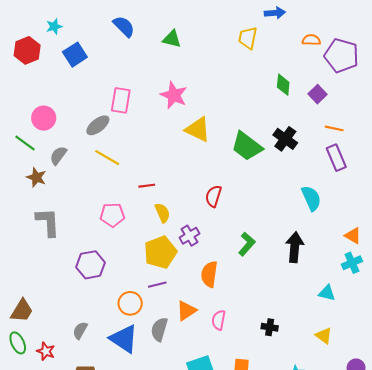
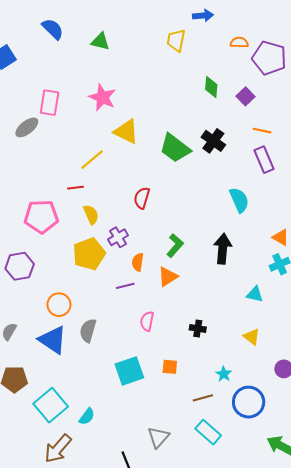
yellow line: (107, 158) -> (92, 160), moved, turned -70
pink pentagon: (112, 215) -> (41, 217), size x1.4
orange semicircle: (209, 274) -> (138, 262), moved, size x0.7
purple line: (157, 285) -> (125, 286), moved
orange triangle: (186, 311) -> (168, 277), moved

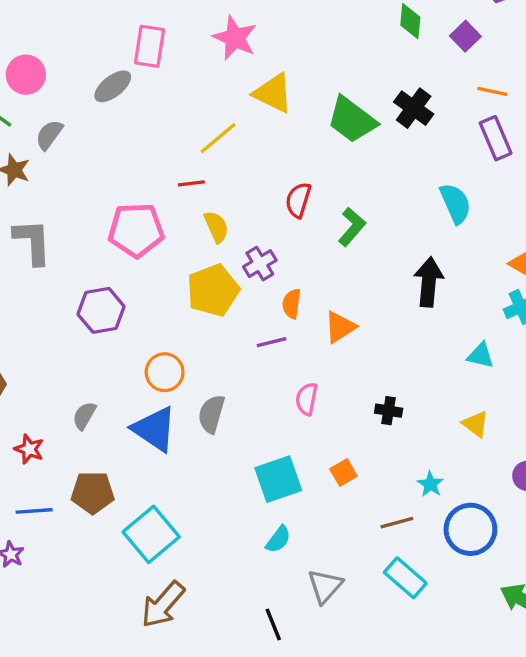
green L-shape: (175, 246) -> (352, 227), moved
orange square: (170, 367) -> (343, 472), turned -35
cyan semicircle: (87, 417) -> (278, 539), moved

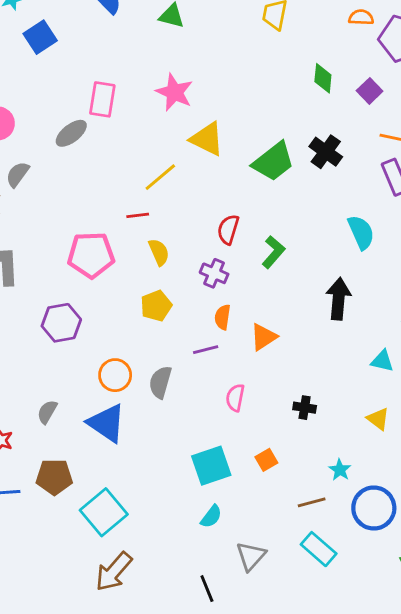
green trapezoid: (352, 120) -> (273, 162), turned -75
purple cross: (260, 264) -> (214, 273), moved, turned -36
yellow pentagon: (213, 290) -> (156, 306), size x0.7
gray semicircle: (211, 414) -> (160, 382), moved

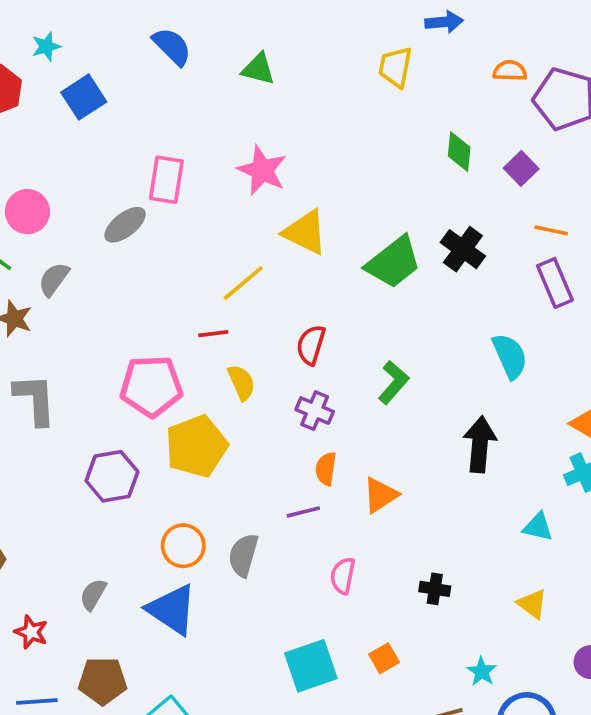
red semicircle: (228, 229) -> (311, 345), moved
yellow pentagon: (156, 306) -> (196, 446), moved, size x1.5

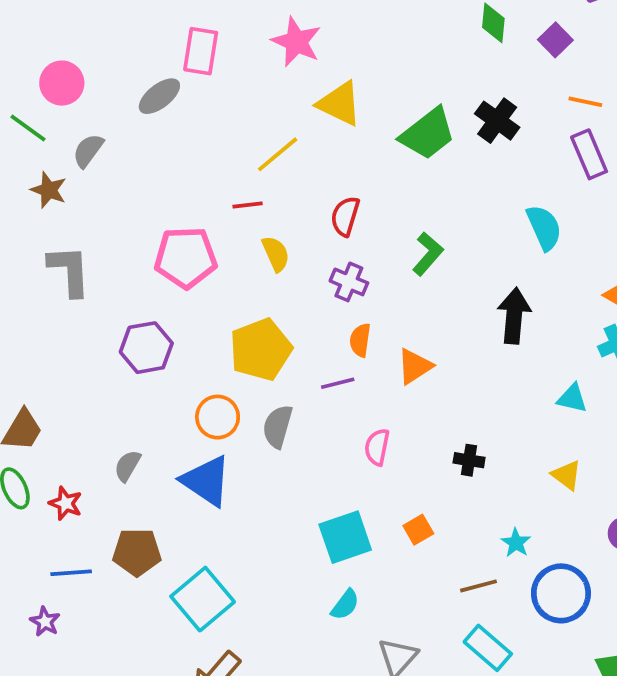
yellow pentagon: (196, 446) -> (261, 349), moved

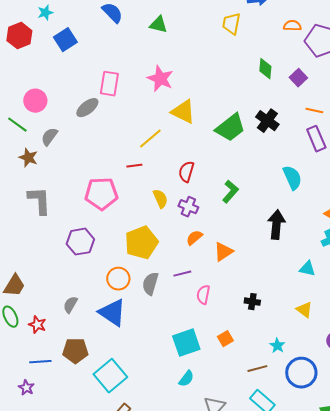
yellow semicircle: (276, 254) -> (160, 199), moved
orange semicircle: (360, 340) -> (194, 238), turned 42
purple line: (338, 383) -> (182, 274), moved

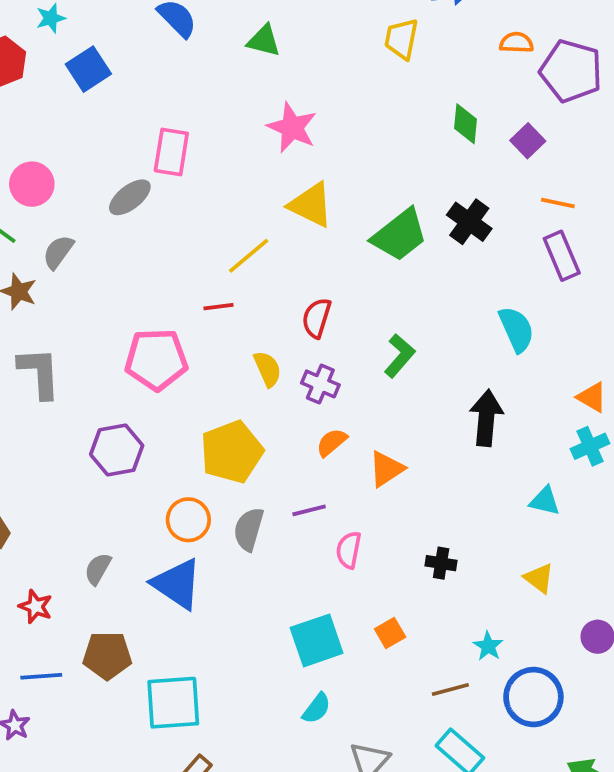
pink star: (160, 79) -> (292, 128), moved
cyan square: (110, 376) -> (173, 703), turned 36

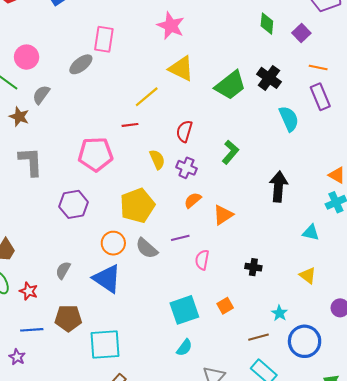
cyan semicircle: (516, 329) -> (289, 119), moved
gray semicircle: (249, 529) -> (147, 248), turned -65

